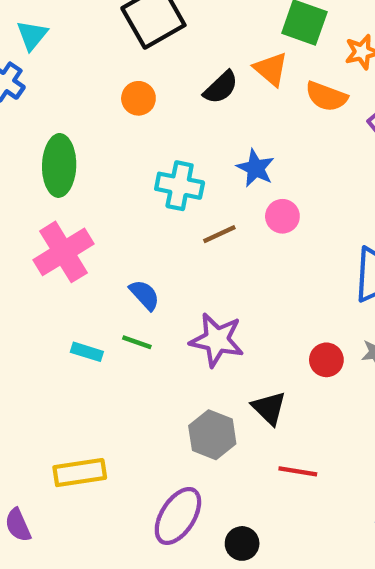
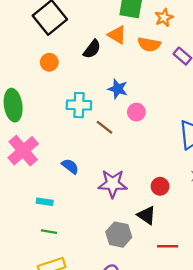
brown line: (219, 234) -> (104, 127), turned 72
green line: (137, 342) -> (49, 232), moved
red circle: (326, 360) -> (160, 186), moved

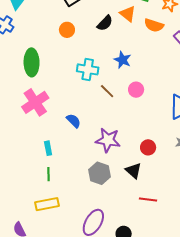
pink circle: (136, 112) -> (136, 90), moved
cyan rectangle: (45, 202) -> (48, 148), turned 64
green line: (49, 232) -> (48, 174), turned 72
gray hexagon: (119, 235) -> (99, 173), moved

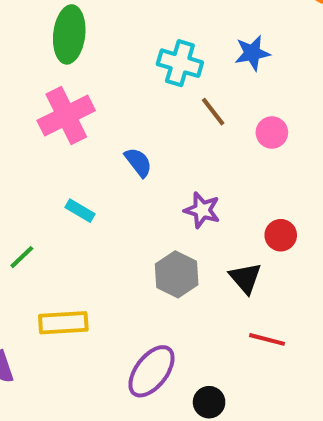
blue star: (123, 60) -> (252, 53), turned 30
pink circle: (136, 90) -> (272, 132), moved
purple star: (108, 140) -> (202, 210), size x0.7
cyan rectangle: (48, 148) -> (80, 211), turned -56
green line: (48, 174) -> (22, 257), moved, turned 40

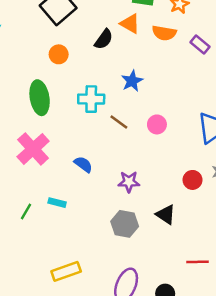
green ellipse: (69, 34) -> (40, 98), moved
red circle: (281, 235) -> (193, 180), moved
green line: (22, 257) -> (26, 212), moved
red line: (267, 339) -> (197, 262), moved

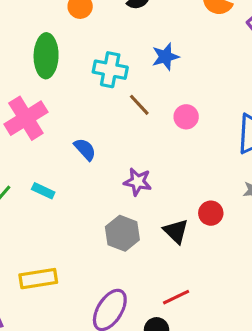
red circle: (193, 180) -> (211, 213), moved
red line: (197, 262) -> (176, 297), moved, turned -35

